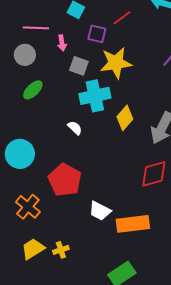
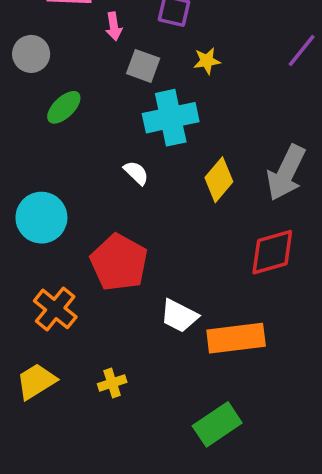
gray circle: (25, 55) -> (31, 54), moved
yellow star: (116, 63) -> (207, 61), size x0.5
yellow diamond: (125, 118) -> (219, 180), moved
yellow trapezoid: (33, 249) -> (36, 381), moved

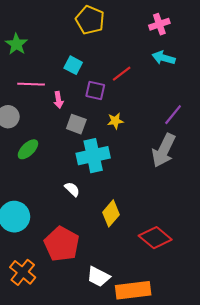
gray arrow: (286, 173) -> (164, 150), moved
yellow diamond: (219, 180) -> (111, 213), moved
red diamond: (272, 252) -> (155, 238), turned 56

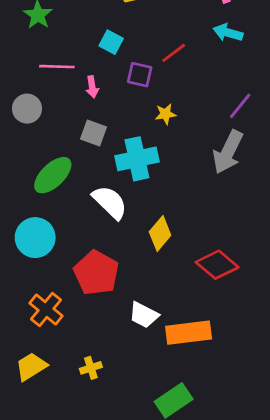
gray square: (76, 124) -> (94, 133), moved
green ellipse: (28, 149) -> (53, 175), moved, size x1.4
white semicircle: (72, 189) -> (110, 202), size x1.8

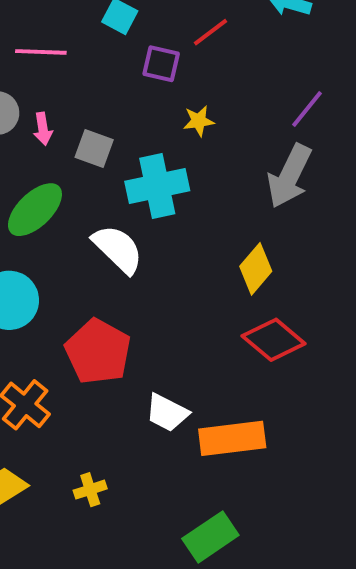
pink arrow: (92, 87) -> (43, 129), moved
yellow diamond: (160, 233) -> (256, 269), moved

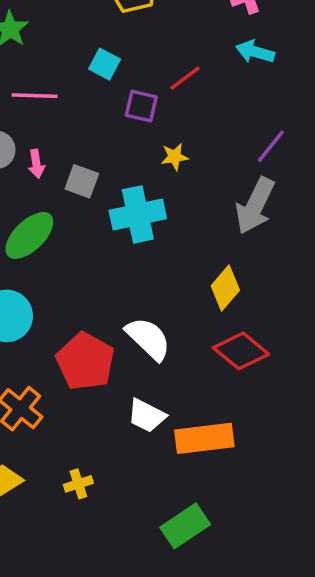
white semicircle: (118, 249) -> (148, 339), moved

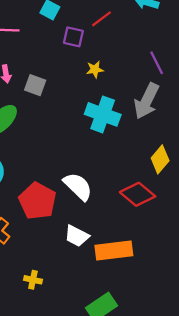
purple line: (271, 146) -> (157, 63), turned -65
cyan cross: (138, 214) -> (103, 114), moved, turned 32
yellow diamond: (225, 288) -> (160, 159), moved
yellow cross: (78, 484) -> (33, 280), turned 30

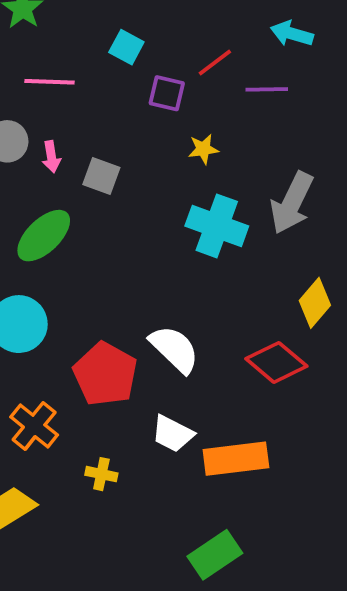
purple line: (157, 63) -> (267, 89), moved, turned -65
yellow cross: (33, 280) -> (101, 474), moved

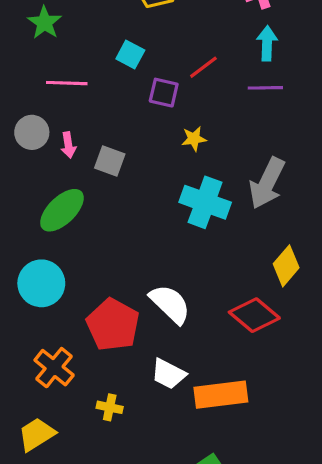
cyan arrow: (292, 34) -> (267, 43), turned 76
purple line: (267, 89) -> (265, 88), moved

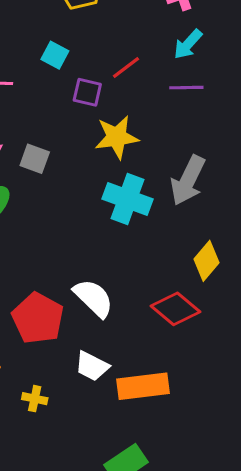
cyan arrow: (267, 43) -> (188, 44), turned -140
yellow star: (194, 139) -> (117, 137), size x1.8

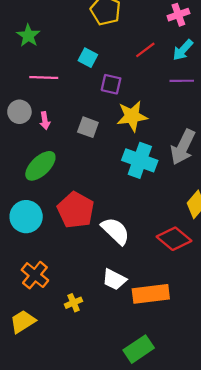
red line: (126, 67) -> (145, 50), moved
gray square: (35, 159) -> (88, 127), moved
red pentagon: (38, 318) -> (76, 210), moved
yellow cross: (35, 399) -> (74, 303), turned -35

